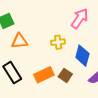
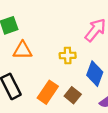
orange rectangle: (44, 75) -> (48, 92), turned -36

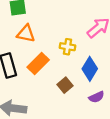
orange rectangle: (48, 92) -> (38, 64), moved

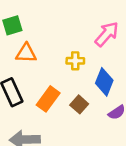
orange rectangle: (38, 64) -> (48, 99), moved

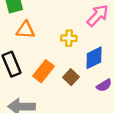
blue diamond: (104, 82) -> (94, 58), turned 40

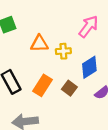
orange triangle: (25, 30) -> (39, 44), moved

